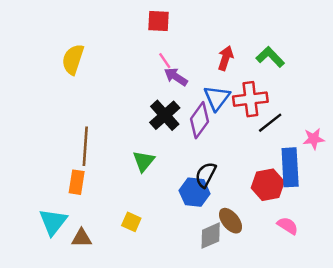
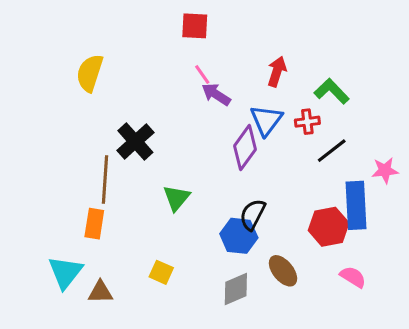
green L-shape: (270, 57) -> (332, 91), moved
red cross: (250, 99) -> (307, 122), size x0.6
black cross: (165, 115) -> (135, 141), moved
gray diamond: (211, 236) -> (236, 289), moved

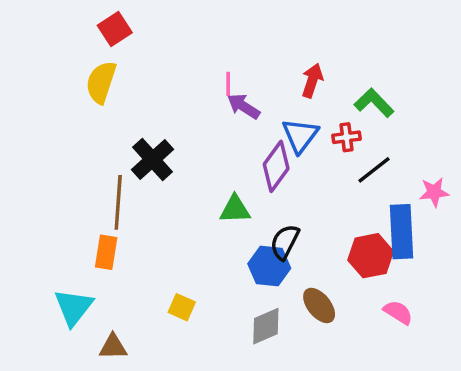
red square: (195, 26) -> (115, 29), moved, turned -36
pink line: (202, 75) -> (228, 84), turned 35
green triangle: (176, 198) -> (235, 209), moved, turned 48
brown triangle: (100, 292) -> (113, 347), moved

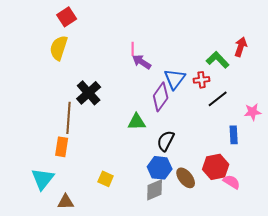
red arrow: (312, 81) -> (241, 47), moved
blue rectangle: (402, 232) -> (234, 135), size x0.6
red hexagon: (371, 256) -> (216, 167), moved
blue hexagon: (269, 266) -> (160, 168), moved

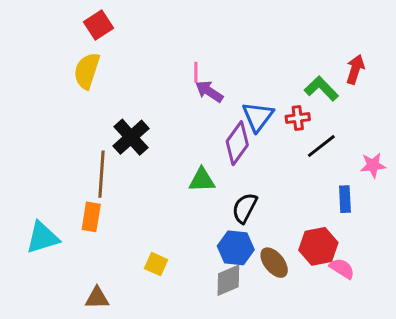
cyan triangle: (43, 179) -> (42, 238), moved, turned 35

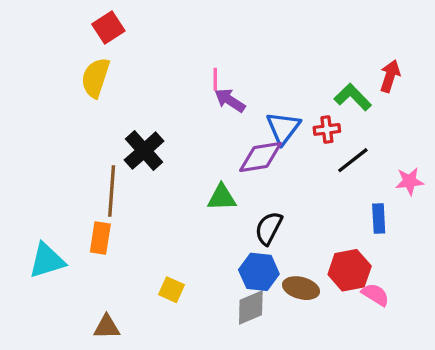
purple diamond: (237, 143) -> (261, 157), turned 45
brown ellipse: (274, 263) -> (301, 288), turned -36

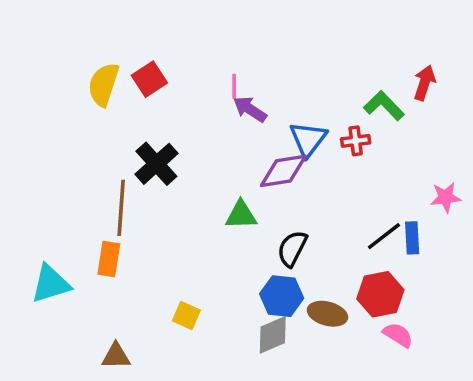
red square: (108, 28) -> (149, 79), moved
black line: (353, 160) -> (384, 236), moved
pink semicircle: (375, 295) -> (398, 335), moved

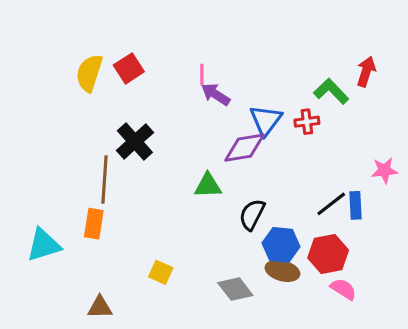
blue hexagon: (282, 296) -> (281, 245), moved
gray diamond: (273, 335) -> (235, 289), turned 76

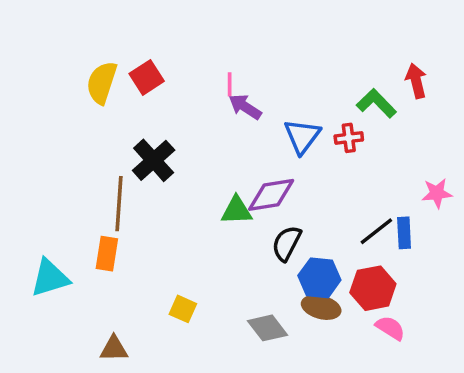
red arrow: (366, 72) -> (416, 81), turned -32
purple diamond: (244, 148) -> (271, 195), moved

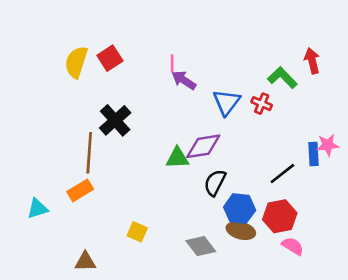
red cross: (349, 138) -> (262, 104), turned 30
blue rectangle: (404, 233) -> (313, 154), moved
orange rectangle: (107, 254) -> (80, 190), turned 50
cyan triangle: (50, 278) -> (37, 209), size x0.7

